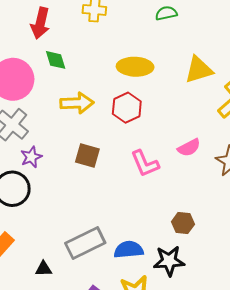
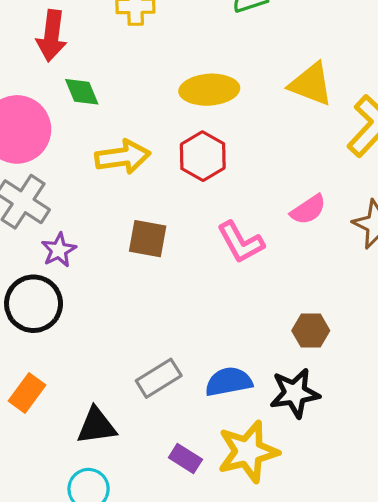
yellow triangle: (199, 70) -> (311, 84), turned 44
gray rectangle: (85, 243) -> (159, 378), size x0.7
black triangle: (44, 269) -> (96, 426), size x1.5

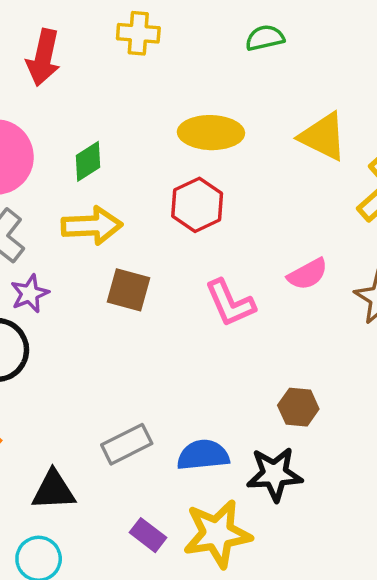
green diamond: (82, 92) -> (88, 161), moved, turned 75
yellow arrow: (123, 157) -> (92, 226), moved

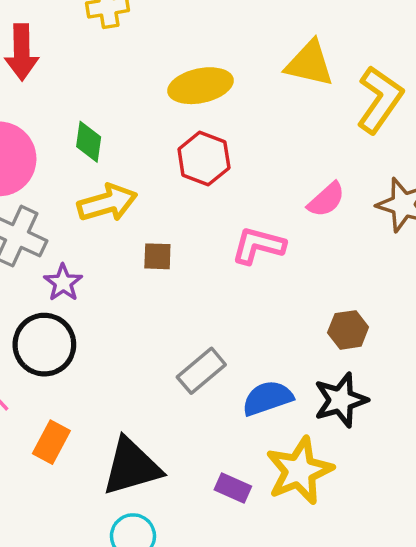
green diamond: (88, 161) -> (89, 142), turned -36
brown square: (129, 290) -> (157, 256), size x0.7
pink L-shape: (230, 303) -> (258, 245), turned 142
gray rectangle: (127, 444) -> (201, 371), moved
black triangle: (54, 490) -> (132, 467), size x1.4

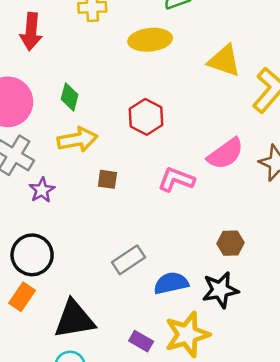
yellow ellipse: (200, 86) -> (150, 40), moved
pink semicircle: (326, 200) -> (225, 154), size x1.4
black circle: (44, 345) -> (32, 255), moved

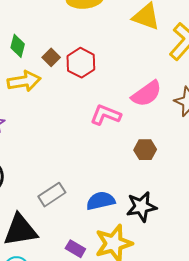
brown square: (107, 179) -> (51, 57), moved, turned 36
brown hexagon: (230, 243) -> (145, 150), moved
gray rectangle: (128, 260) -> (52, 195), moved

